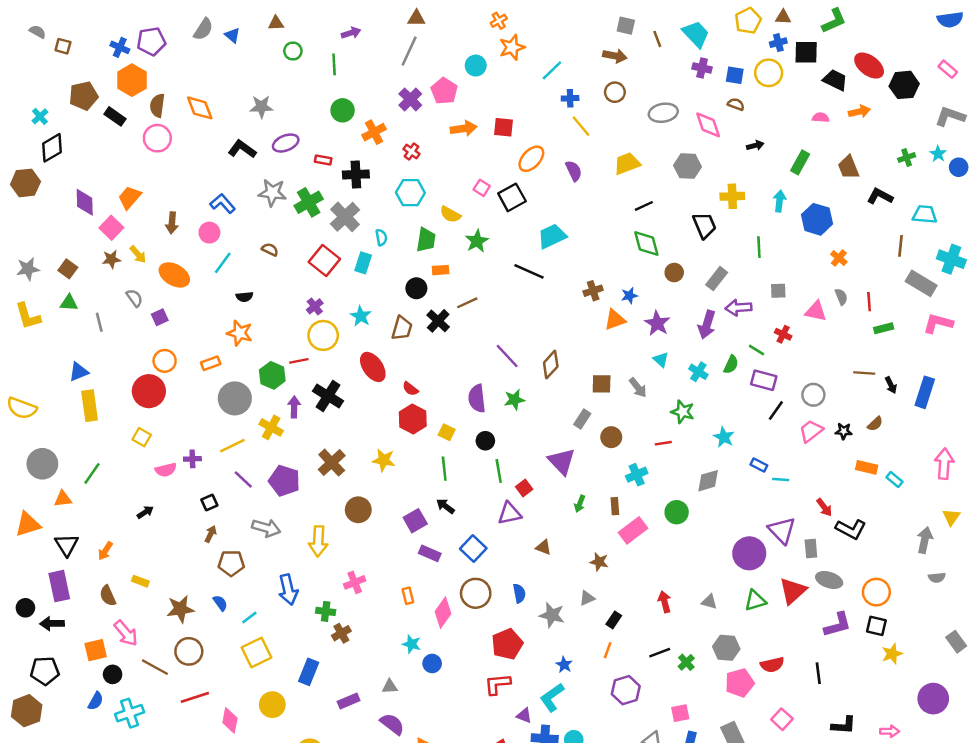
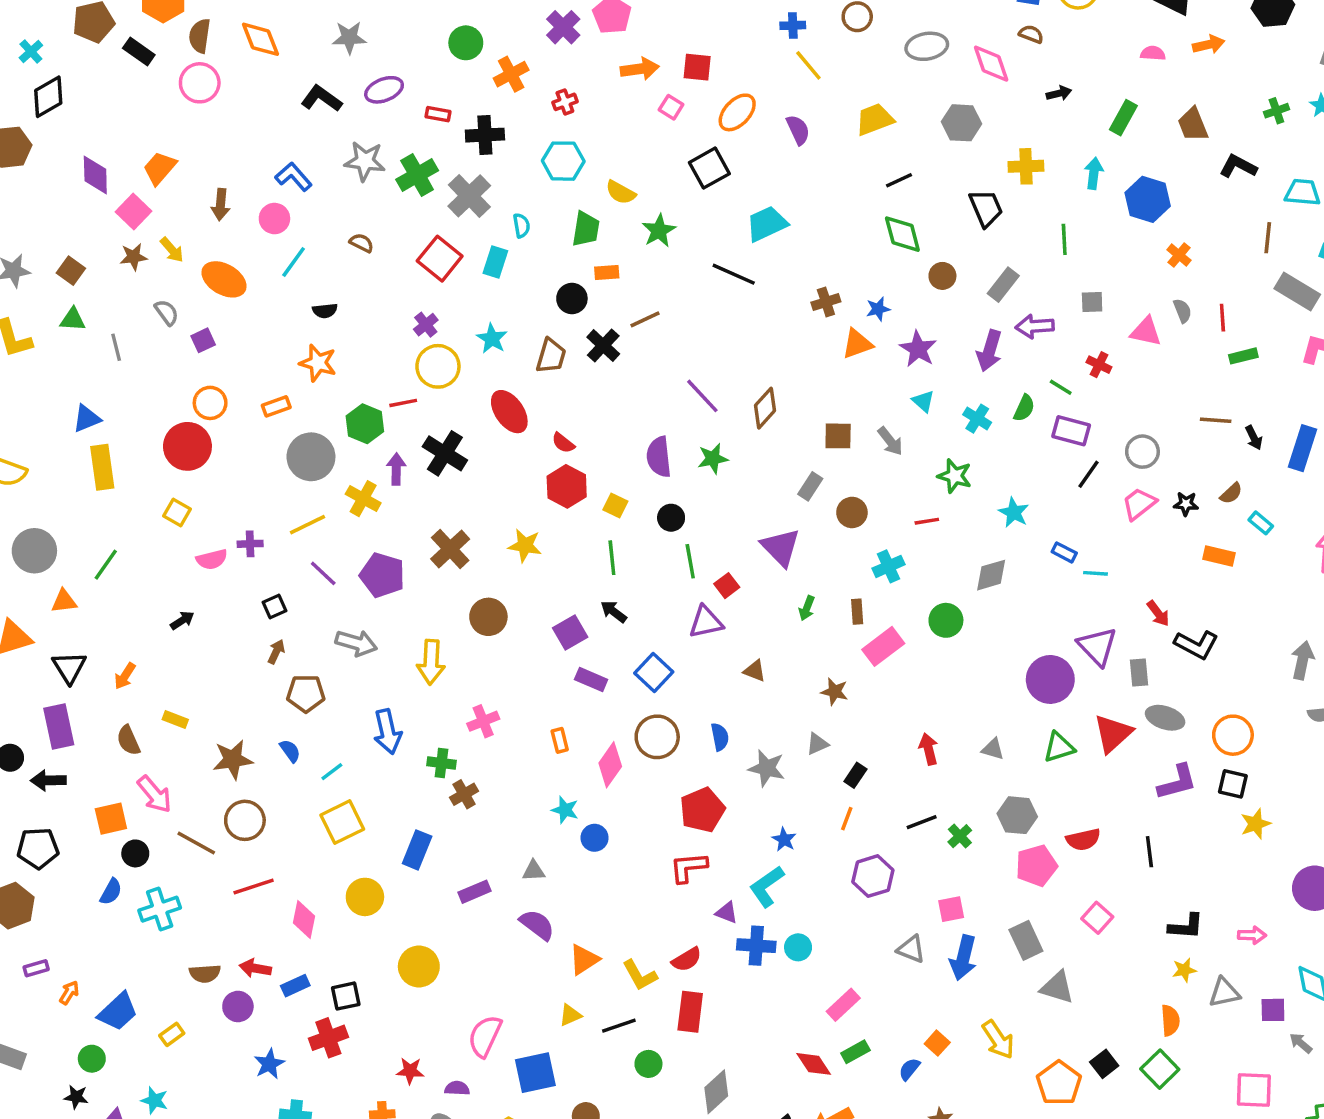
red cross: (412, 151) -> (565, 102), turned 35
pink square: (482, 188) -> (671, 107), moved
cyan rectangle: (894, 480) -> (1261, 523), moved

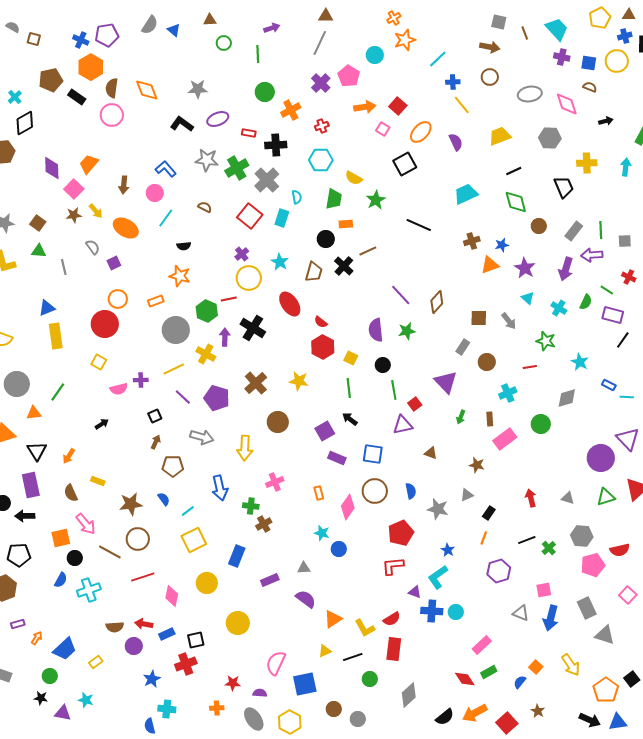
red square: (697, 67) -> (398, 106), turned 36
cyan trapezoid: (767, 224) -> (466, 194), moved
green line: (1064, 239) -> (601, 230), moved
blue square: (654, 673) -> (373, 454), turned -35

